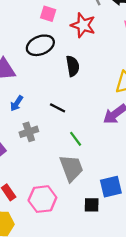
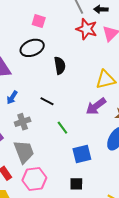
red star: (83, 25) -> (87, 29), moved
gray trapezoid: (71, 168) -> (24, 152), moved
blue square: (111, 187) -> (82, 154), moved

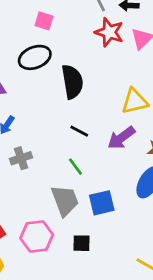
black semicircle: (60, 65) -> (72, 82), size x1.4
black line: (47, 101) -> (79, 131), moved
gray trapezoid: (24, 152) -> (65, 200), moved
black square: (76, 184) -> (82, 243), moved

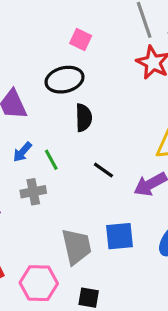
black semicircle: (72, 82) -> (84, 118), moved, size x0.7
green line: (75, 167) -> (51, 160), moved
blue square: (102, 203) -> (119, 236), moved

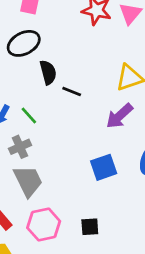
black line: (103, 170) -> (72, 92), moved
gray trapezoid: (77, 247) -> (28, 181), moved

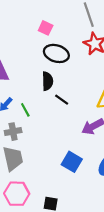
black ellipse: (24, 43) -> (56, 53), moved, turned 30
blue square: (104, 167) -> (72, 162), turned 36

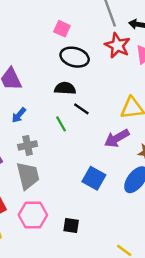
black semicircle: (47, 81) -> (65, 88), turned -84
green line: (25, 110) -> (61, 124), moved

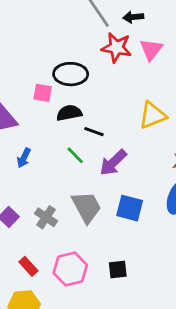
pink square: (62, 29) -> (43, 93), moved
purple arrow: (117, 138) -> (113, 163), moved
gray cross: (28, 145) -> (46, 217), moved, turned -30
gray trapezoid: (28, 176) -> (87, 207), moved

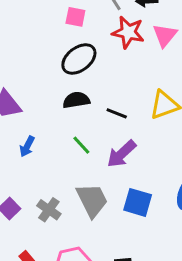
black ellipse: (71, 74) -> (79, 59), turned -40
pink square: (43, 93) -> (75, 17), moved
black line: (94, 132) -> (117, 113), moved

